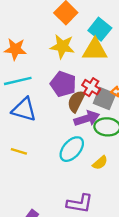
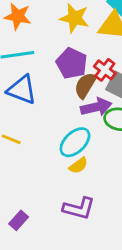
yellow semicircle: (100, 163) -> (78, 166), moved

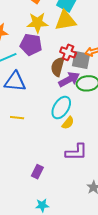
purple pentagon: (72, 63) -> (31, 45), moved

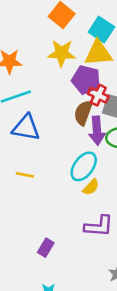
purple pentagon: (31, 45) -> (86, 80), moved
purple arrow: (69, 79) -> (97, 131), turned 110

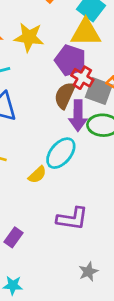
yellow star: (62, 53) -> (29, 37), moved
yellow semicircle: (91, 187) -> (37, 175), moved

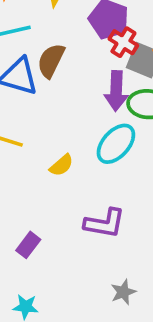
brown semicircle: (65, 95) -> (51, 61), moved
cyan ellipse: (61, 153) -> (116, 144), moved

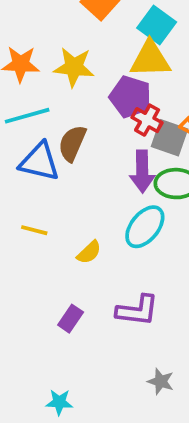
purple rectangle: (28, 245) -> (71, 319), moved
gray star: (123, 292) -> (161, 381), turned -30

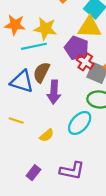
cyan line: (27, 116) -> (34, 46), moved
purple arrow: (142, 171) -> (54, 92), moved

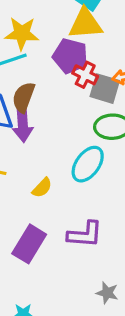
purple arrow: (54, 92) -> (23, 124), moved
purple rectangle: (33, 173) -> (29, 244), size x1.6

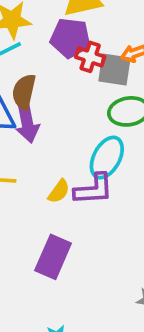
purple L-shape: (85, 234) -> (94, 189), moved

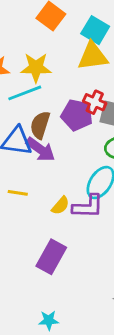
purple pentagon: (70, 38) -> (77, 115), moved
purple arrow: (27, 123) -> (40, 149), turned -48

